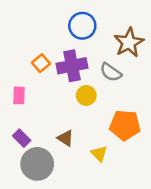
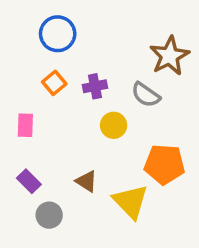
blue circle: (82, 26) -> (58, 34), moved
purple cross: (72, 66) -> (95, 86), size x0.6
yellow triangle: (99, 154) -> (130, 202), size x1.6
gray circle: (37, 164) -> (49, 215), size x0.6

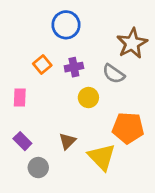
blue circle: (58, 34) -> (66, 25), moved
brown triangle: (86, 181) -> (67, 141), turned 42

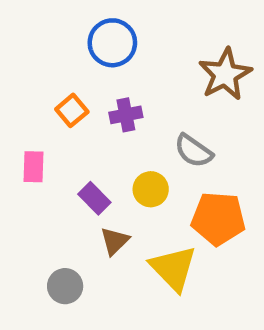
gray semicircle: (114, 74) -> (193, 151), moved
yellow circle: (88, 98) -> (151, 189), moved
purple rectangle: (22, 141) -> (94, 198), moved

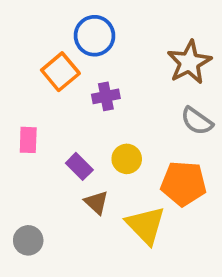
orange square: (72, 110) -> (60, 72), moved, size x1.4
gray semicircle: (193, 151) -> (197, 121), moved
brown triangle: (115, 241) -> (96, 202), turned -32
gray circle: (65, 286) -> (28, 240), moved

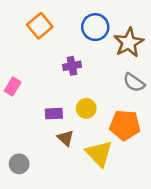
blue circle: (94, 36) -> (95, 27), moved
orange square: (60, 72) -> (40, 26), moved
pink rectangle: (28, 140) -> (13, 86), moved, turned 30
purple rectangle: (79, 166) -> (54, 114), turned -48

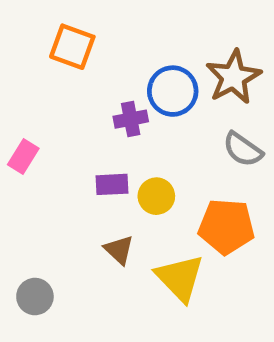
orange square: (40, 26) -> (72, 47), turned -30
blue circle: (95, 27) -> (173, 91), moved
purple rectangle: (54, 114) -> (112, 184), moved

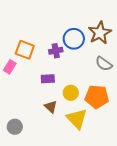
orange square: (72, 47) -> (25, 50), moved
yellow circle: (156, 196) -> (71, 93), moved

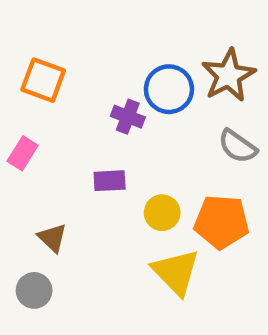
orange square: (25, 50) -> (43, 80), moved
purple cross: (56, 51) -> (128, 117), turned 32
brown triangle: (51, 107) -> (52, 238), moved

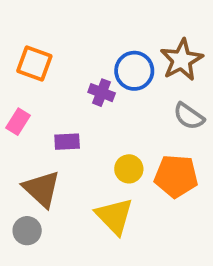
purple rectangle: (110, 181) -> (67, 142), moved
brown triangle: (52, 238) -> (42, 189), size x1.6
yellow triangle: (176, 272) -> (114, 216), moved

